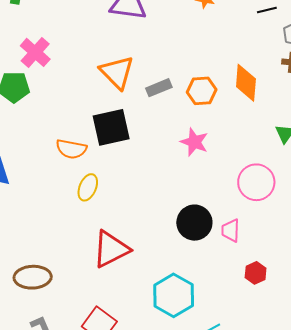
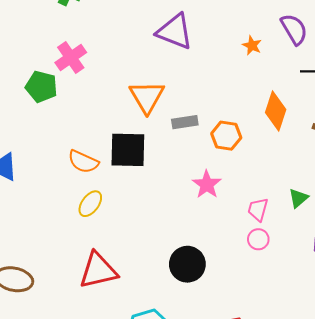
orange diamond: (246, 83) -> (276, 111), moved
pink circle: (256, 182) -> (258, 239), size x0.6
pink trapezoid: (231, 230) -> (258, 209), moved

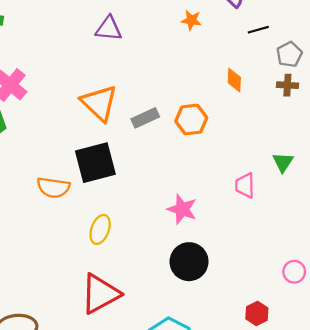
purple triangle: (175, 32) -> (109, 29), size x0.7
orange diamond: (276, 111) -> (234, 80), size x0.6
pink star: (207, 184) -> (182, 209), moved
yellow ellipse: (90, 204) -> (100, 229), moved
pink circle: (258, 239) -> (294, 272), moved

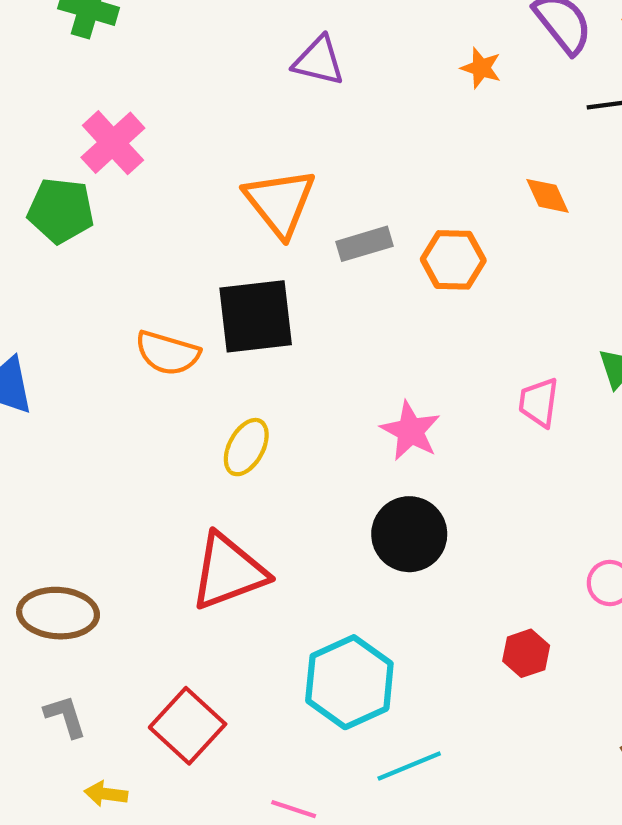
orange diamond: (234, 80) -> (547, 196), turned -35

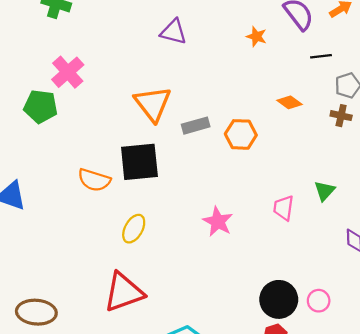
orange diamond: (547, 196) -> (289, 102), turned -30
black circle: (409, 534) -> (279, 299), moved

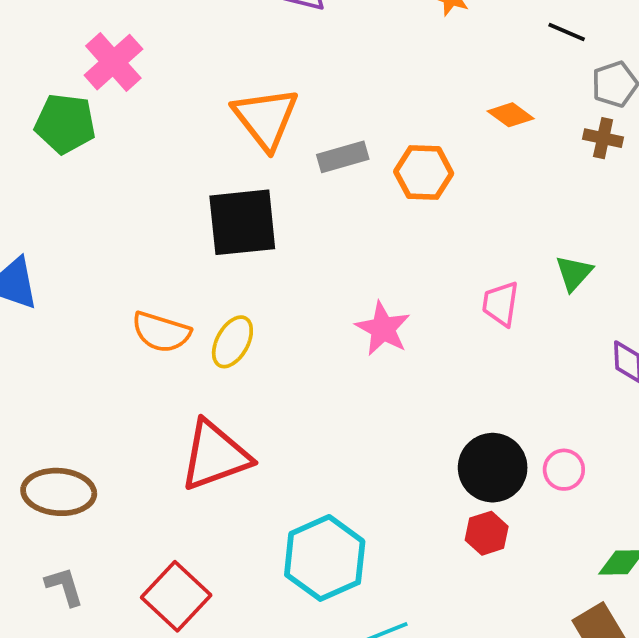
black line: (321, 56) -> (567, 32), turned 30
orange semicircle: (94, 180) -> (161, 332), moved

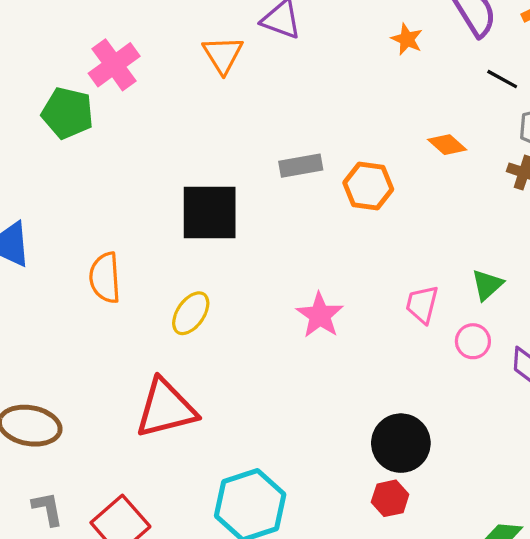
orange triangle: (266, 118) -> (223, 55), moved, size x0.7
orange semicircle: (161, 332) -> (105, 278), moved, turned 63
pink circle: (564, 470) -> (473, 341), moved
gray L-shape: (64, 586) -> (48, 509), moved

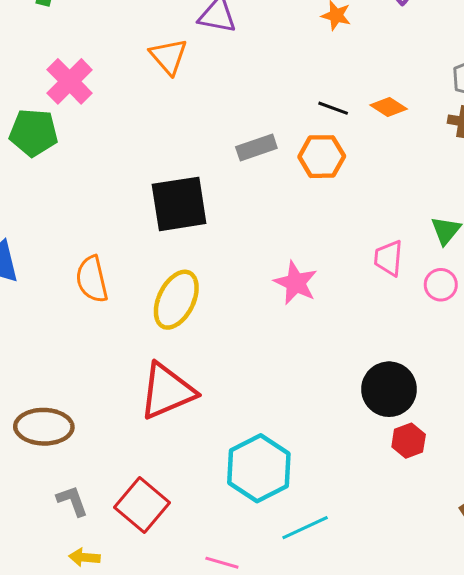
black line: (502, 79) -> (333, 108), moved
yellow ellipse: (191, 313) -> (176, 300), size x1.4
red hexagon: (390, 498) -> (409, 441), moved

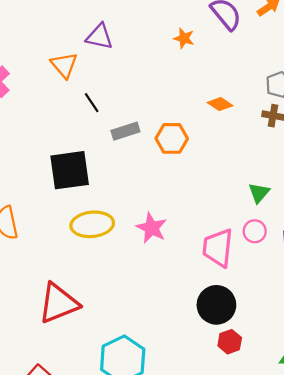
black line: (333, 108) -> (92, 103), moved, turned 35
pink trapezoid: (389, 258) -> (218, 248), moved, size x1.5
yellow ellipse: (176, 300) -> (92, 224), moved, turned 57

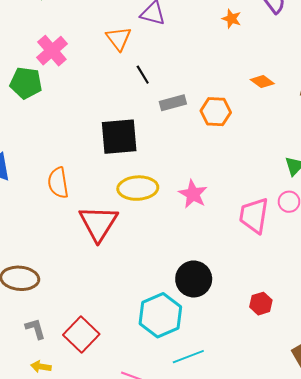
red triangle: (58, 303) -> (98, 223), moved, turned -39
black circle: (216, 305) -> (194, 279), moved

